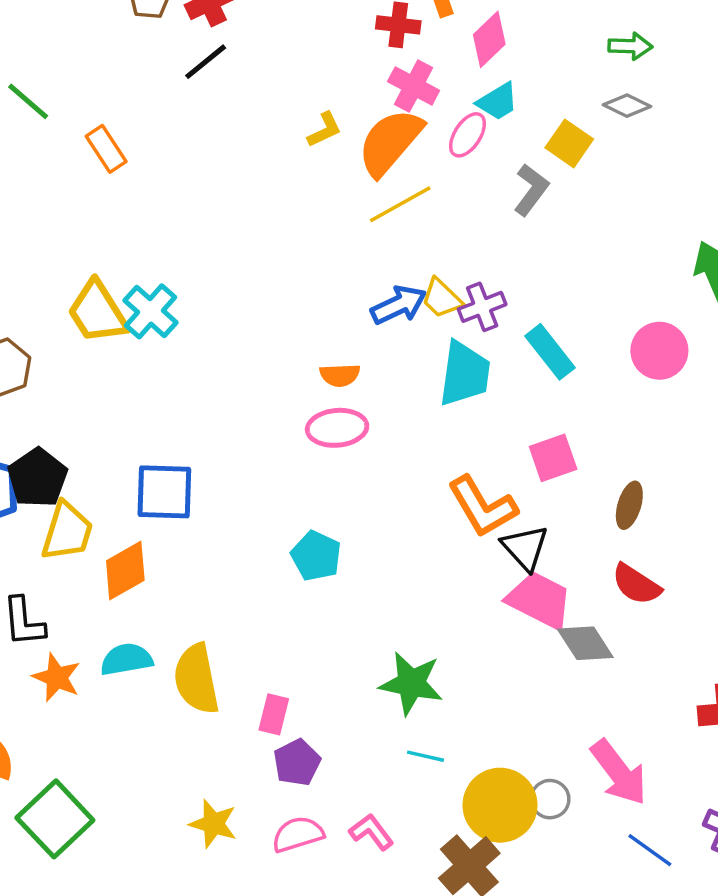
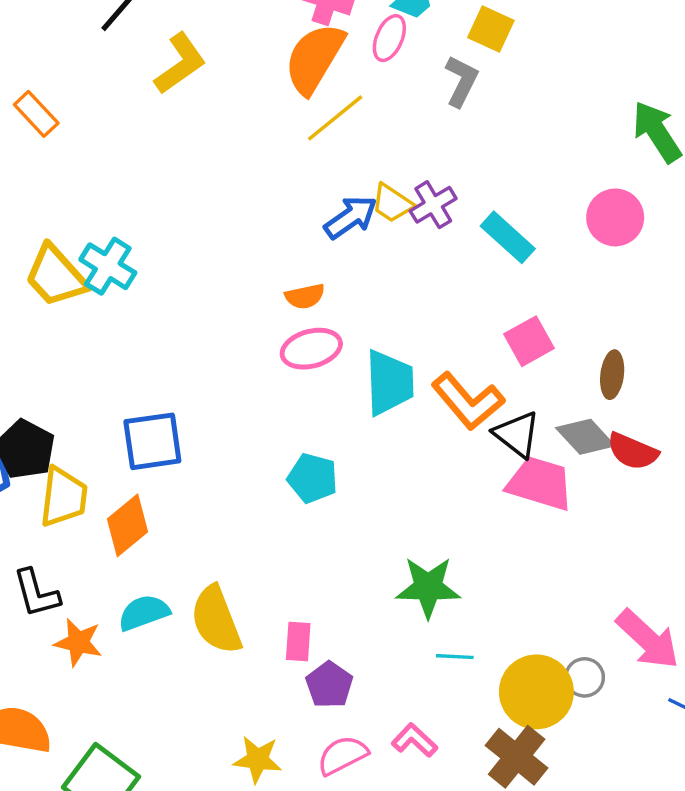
yellow L-shape: (325, 130) -> (180, 64), moved, size x1.6
cyan trapezoid: (465, 374) -> (389, 383), moved
gray diamond: (585, 643) -> (585, 437), moved

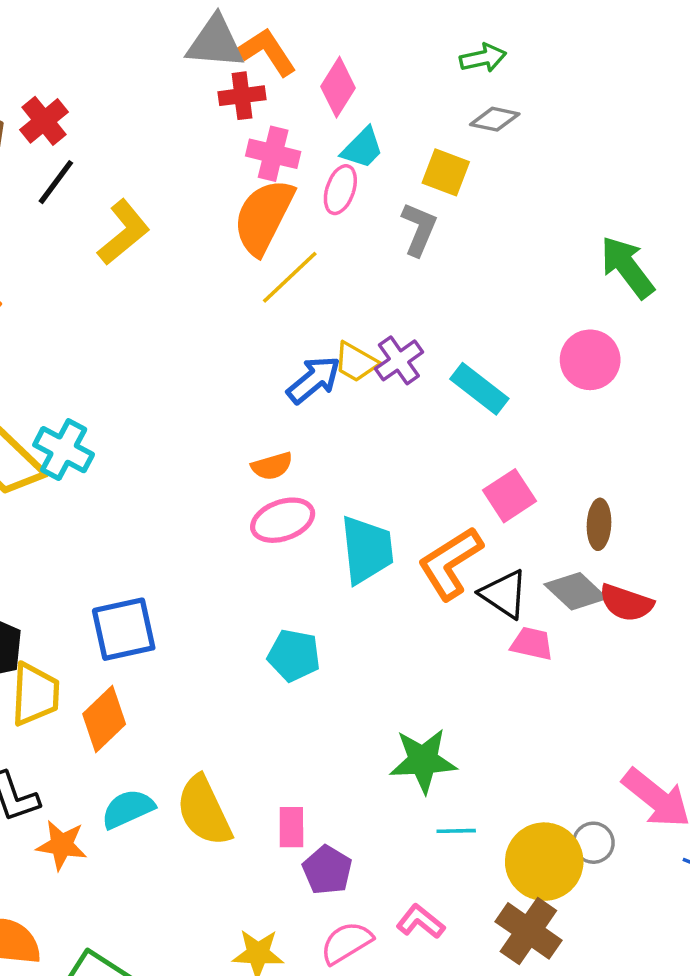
orange L-shape: (468, 401) -> (450, 563), turned 102
pink trapezoid: (540, 483) -> (532, 644), size x0.6

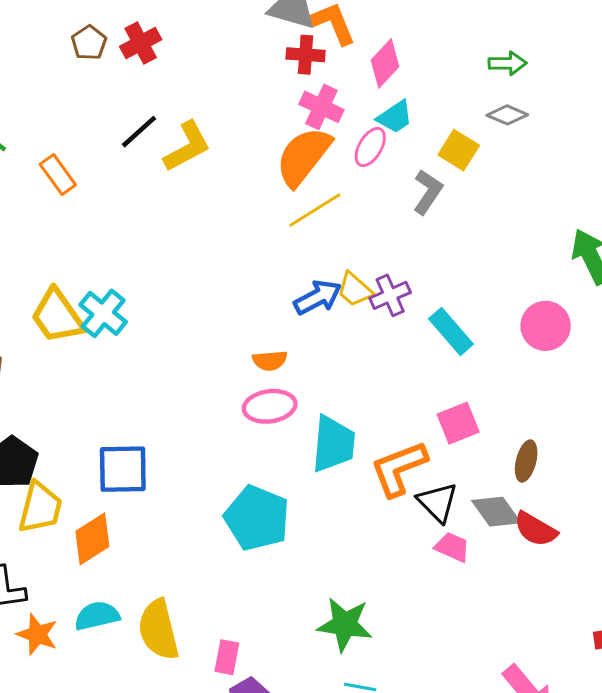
black line: (56, 182) -> (139, 132), moved
cyan pentagon: (294, 655) -> (257, 518), size x1.5

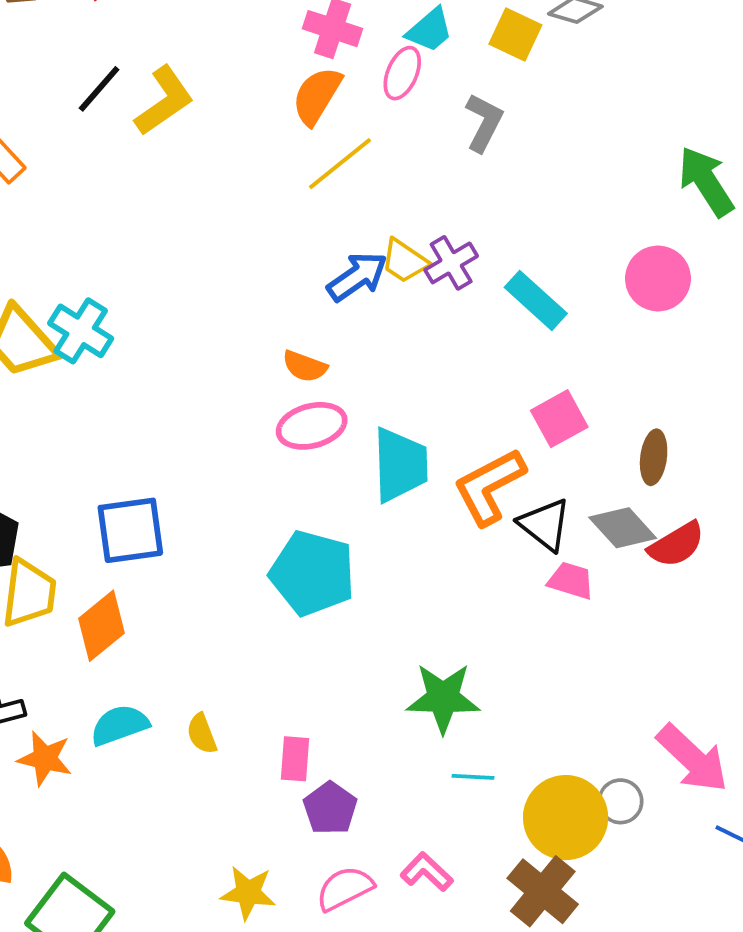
yellow square: (459, 150) -> (515, 35), moved
orange semicircle: (303, 156) -> (317, 96), size x0.7
orange semicircle: (270, 361) -> (305, 366), turned 32
red semicircle: (536, 529) -> (676, 545), turned -54
yellow semicircle: (159, 630) -> (202, 734), size x0.5

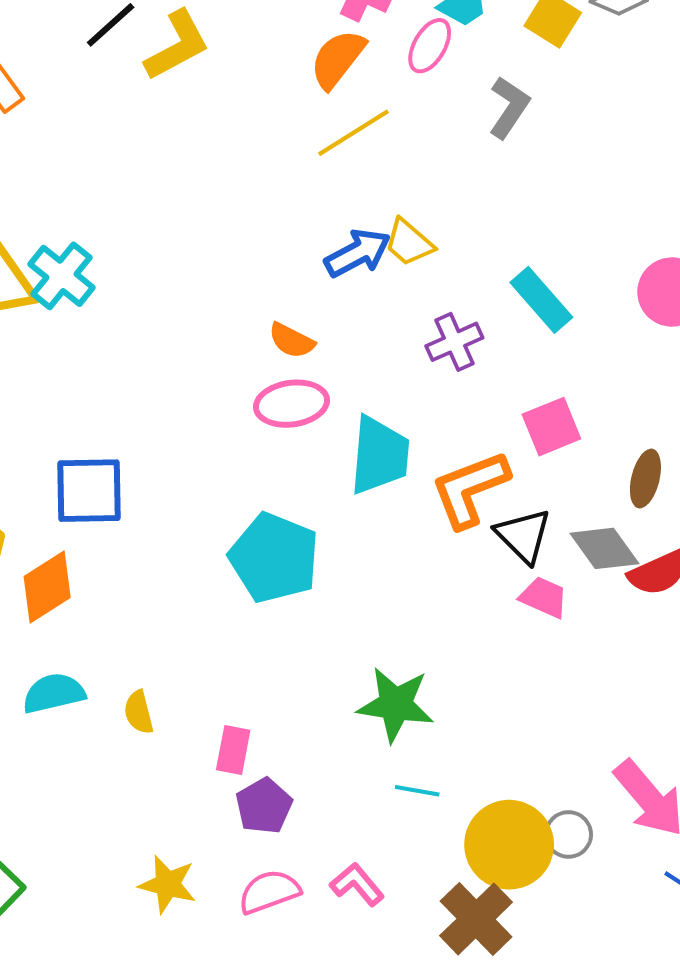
purple cross: (451, 263) -> (454, 342), moved

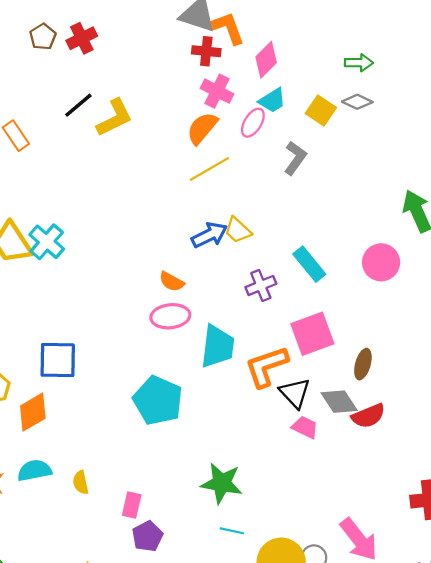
pink square: (551, 427) -> (312, 334), size x1.4

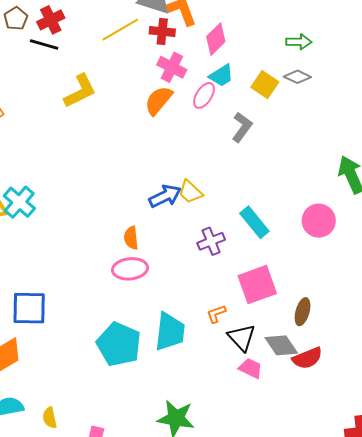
black line: (78, 105) -> (44, 44), moved, turned 56
yellow line: (209, 169) -> (120, 30), moved
orange semicircle: (172, 282) -> (131, 238), turned 55
cyan trapezoid: (218, 346) -> (170, 332), moved
orange L-shape: (267, 366) -> (216, 314), size x0.5

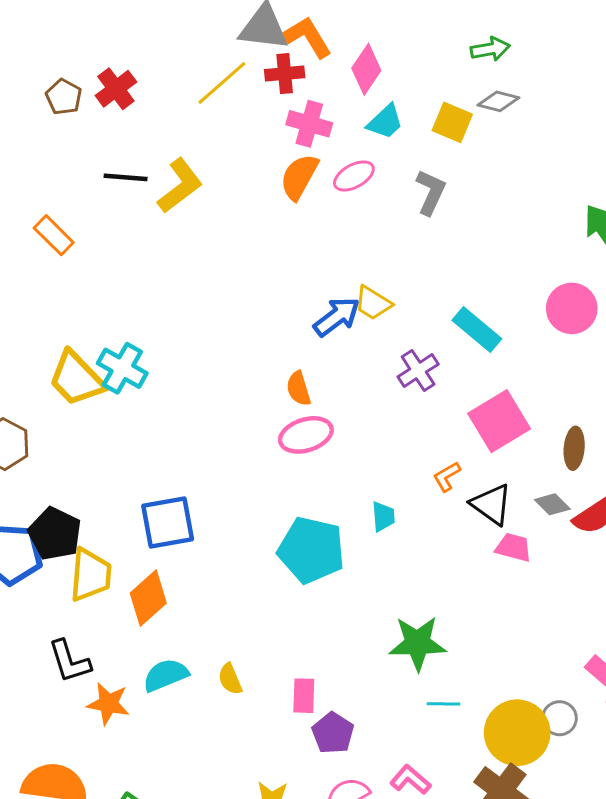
black line: (44, 44) -> (126, 177), moved
pink ellipse: (204, 95) -> (354, 176), moved, turned 40
cyan trapezoid: (170, 332) -> (383, 517), size x0.5
gray diamond: (281, 345) -> (552, 504), size x0.7

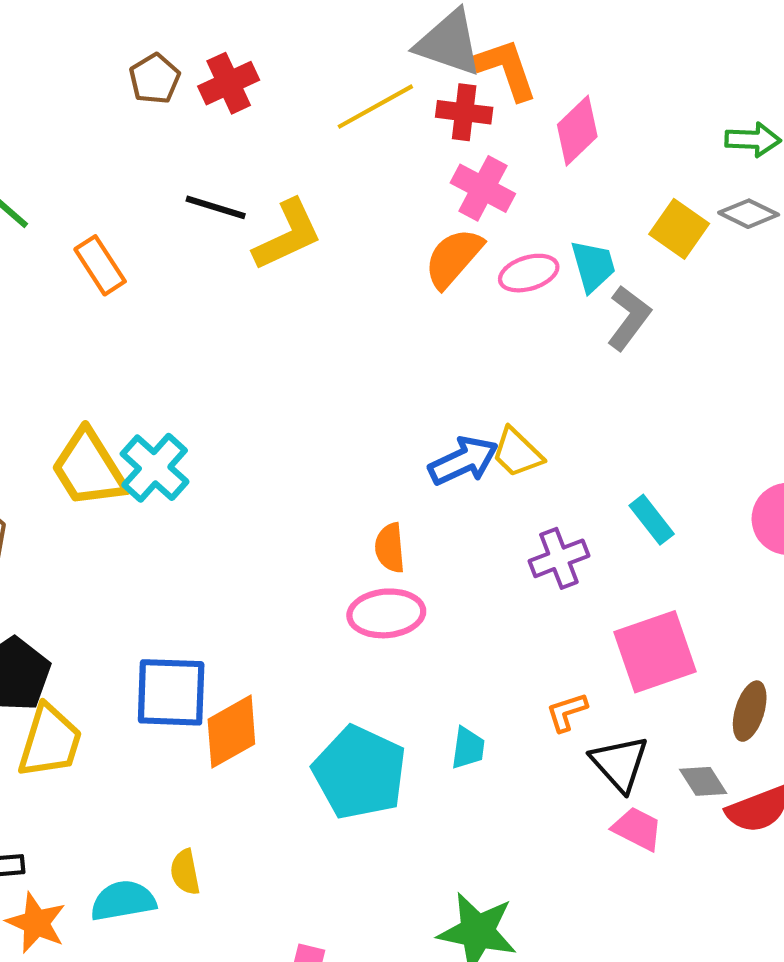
cyan trapezoid: (385, 122) -> (593, 266), moved, turned -75
cyan rectangle: (477, 330) -> (652, 520), size x0.7
orange diamond: (148, 598) -> (231, 732), moved
yellow semicircle: (230, 679) -> (185, 872), moved

